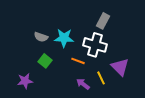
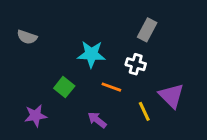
gray semicircle: (41, 37) -> (27, 37), moved
white cross: (95, 45) -> (136, 64), size x0.6
purple arrow: (83, 84) -> (97, 120), moved

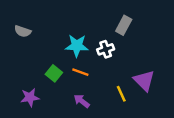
white cross: (136, 64) -> (106, 49), moved, turned -35
orange line: (111, 87) -> (80, 72), moved

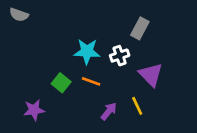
gray semicircle: (23, 31) -> (19, 15), moved
purple triangle: (144, 81) -> (151, 75), moved
purple arrow: (82, 101) -> (109, 111), moved, turned 91

